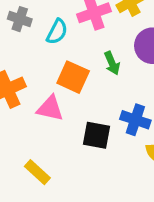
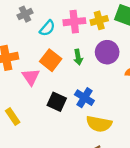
gray cross: (20, 19) -> (25, 14), turned 32
pink triangle: (50, 108) -> (31, 77), turned 30

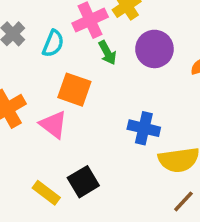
green arrow: (78, 57) -> (107, 53), moved
black square: (57, 102) -> (83, 182), moved, turned -36

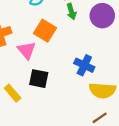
black square: (83, 182) -> (39, 79), moved, turned 30

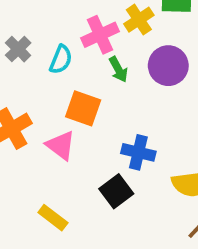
blue cross: (84, 65) -> (138, 152), moved
black square: (39, 79) -> (116, 191), moved, turned -36

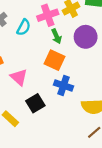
orange square: (83, 108) -> (55, 60), moved
black square: (116, 191) -> (35, 103), moved

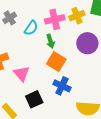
green arrow: (56, 36) -> (50, 41), moved

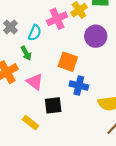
green arrow: (50, 41) -> (26, 53), moved
black square: (34, 99) -> (53, 105), turned 30

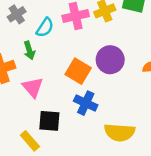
purple circle: (96, 36) -> (110, 60), moved
yellow rectangle: (30, 123) -> (30, 141), moved

